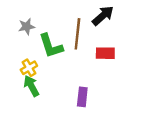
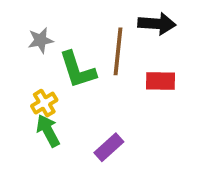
black arrow: (103, 16) -> (157, 24), turned 45
purple rectangle: (82, 97) -> (109, 147), moved, turned 42

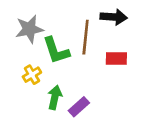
gray star: (41, 40) -> (29, 29), size x1.5
green arrow: (48, 131) -> (55, 97), moved, turned 40

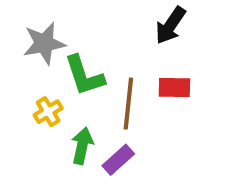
black arrow: (114, 17) -> (170, 25), turned 120
brown line: (86, 37) -> (128, 104), moved

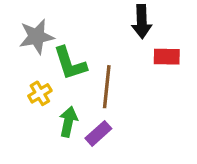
black arrow: (170, 25) -> (142, 22), turned -36
red rectangle: (174, 88) -> (167, 57), moved

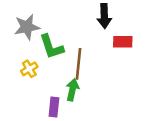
green arrow: (68, 122) -> (72, 90), moved
purple rectangle: (98, 133) -> (54, 107), moved, turned -42

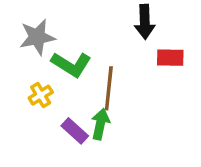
green L-shape: (51, 47) -> (71, 64), turned -40
purple rectangle: (54, 107) -> (75, 131), moved, turned -54

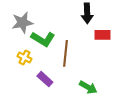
yellow cross: (41, 95) -> (24, 57), turned -32
green arrow: (100, 124) -> (88, 87), moved, turned 108

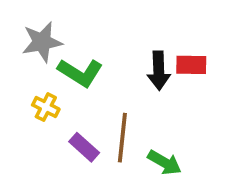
black arrow: (87, 13) -> (159, 71), moved
brown line: (66, 53) -> (122, 138), moved

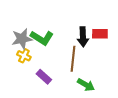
gray star: (42, 42) -> (22, 39), moved
brown line: (122, 138) -> (73, 59), moved

